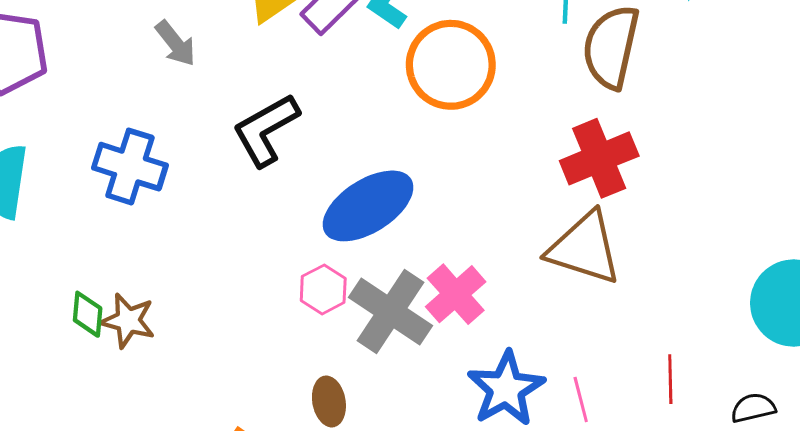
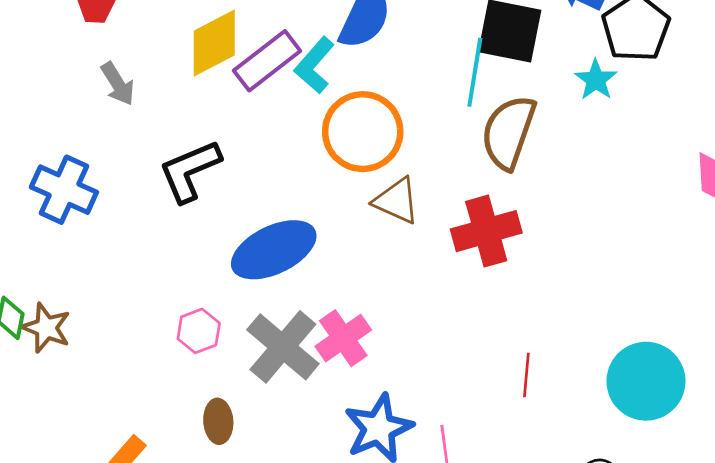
brown triangle: (584, 248) -> (396, 201), moved, size x0.7
pink hexagon: (323, 289) -> (199, 331), moved
red line: (670, 379) -> (526, 375), moved

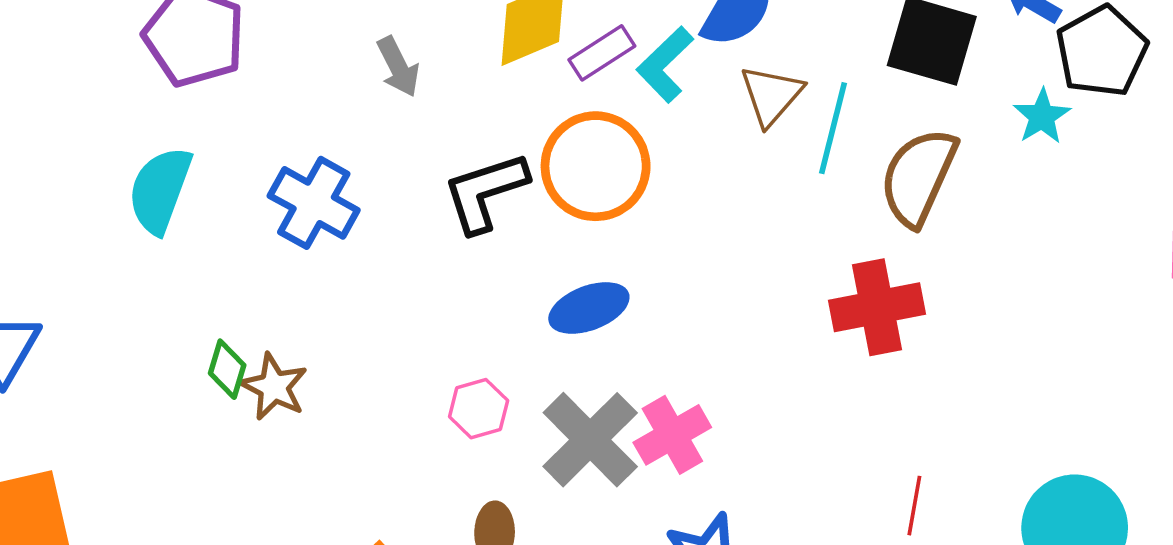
purple rectangle: (267, 61) -> (602, 53), size x0.7
cyan line: (475, 72) -> (833, 128), moved
orange circle: (363, 132) -> (596, 166), moved
brown triangle: (396, 201) -> (771, 95), moved, turned 42
blue ellipse: (274, 250) -> (589, 308), size x0.7

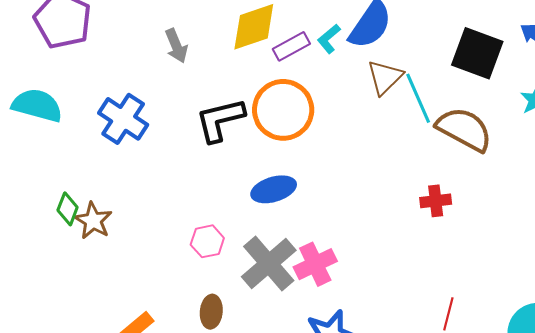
cyan L-shape: (665, 64) -> (329, 39), moved, size x0.7
cyan line: (833, 128) -> (418, 98), turned -42
brown semicircle: (918, 177) -> (464, 129), turned 90
cyan semicircle: (160, 190) -> (37, 105), turned 81
red cross: (877, 307) -> (436, 201), size x0.6

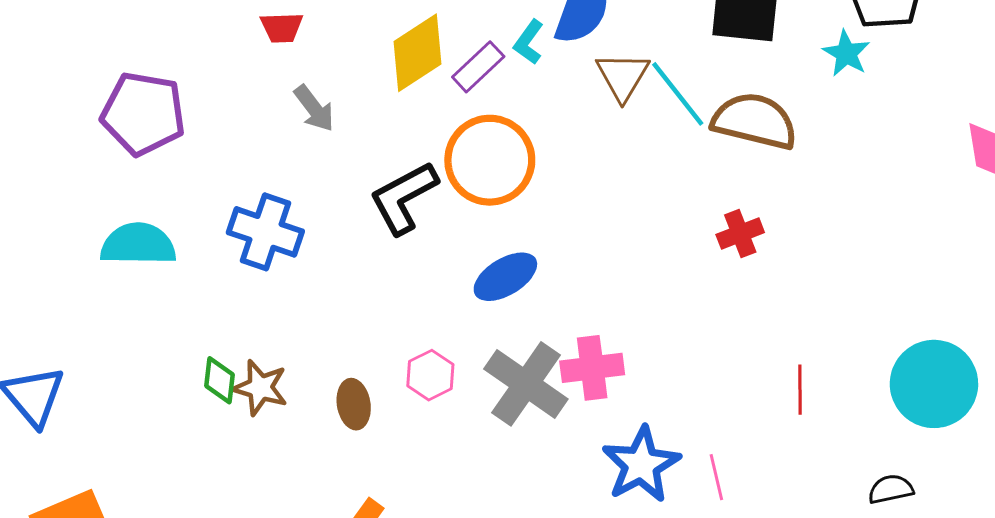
pink cross: (315, 264) -> (592, 368), turned 33
brown ellipse: (211, 312) -> (354, 404), moved

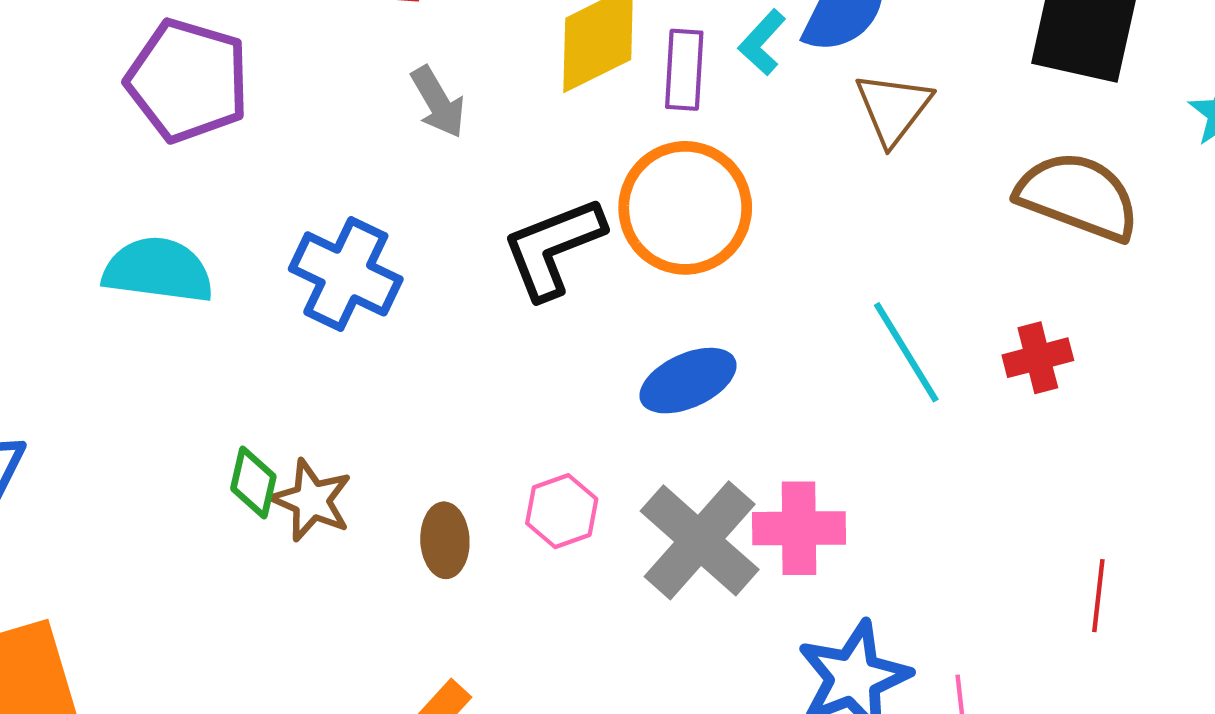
purple rectangle: (478, 67) -> (684, 70), turned -50
cyan line: (678, 94) -> (906, 352), moved

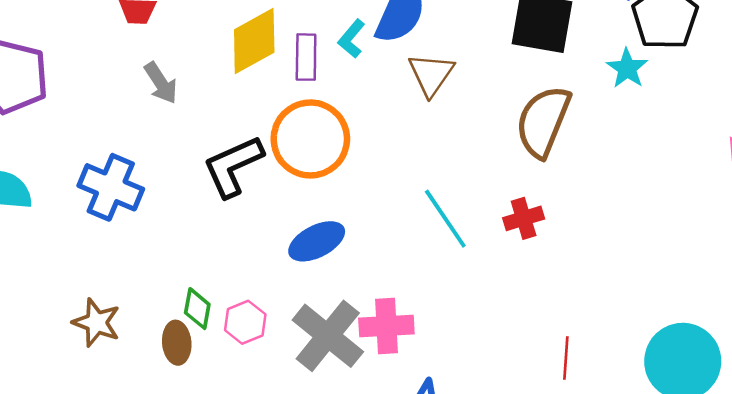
brown semicircle: (1078, 196) -> (543, 121), turned -86
green diamond: (253, 483) -> (197, 309), moved

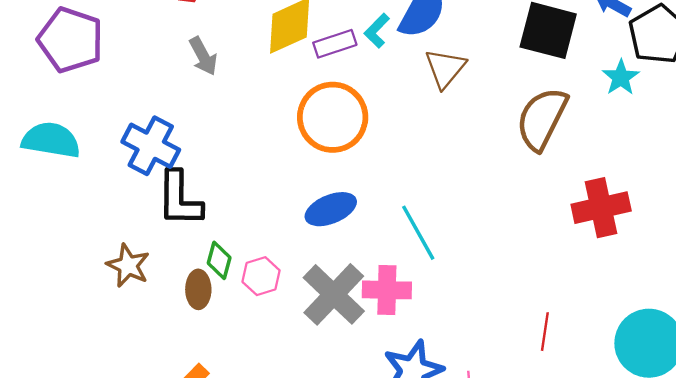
purple rectangle: (306, 57) -> (335, 44), turned 66
black L-shape: (233, 166) -> (179, 199), moved, turned -70
red cross: (524, 218) -> (601, 208), moved, size x1.6
cyan line: (445, 219) -> (418, 233), moved

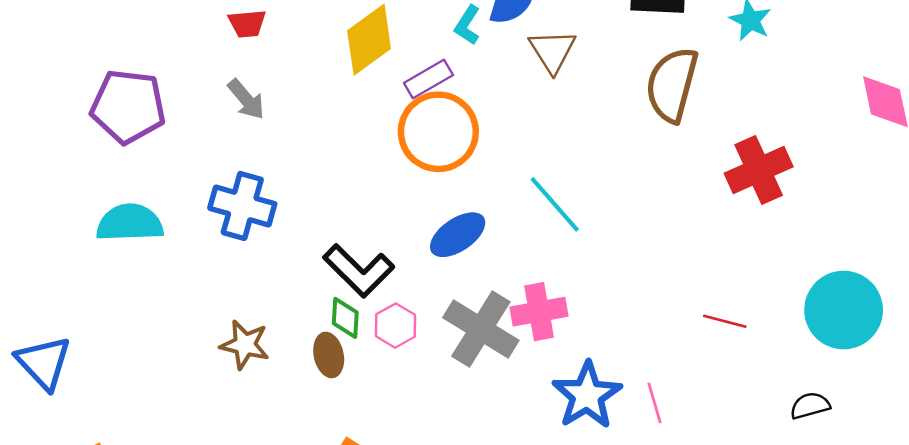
purple rectangle: (335, 44) -> (428, 79), moved
gray arrow: (203, 56) -> (246, 99), moved
black L-shape: (179, 199) -> (359, 271), moved, turned -34
cyan line: (418, 233) -> (555, 204), moved
red line: (545, 332) -> (725, 321), turned -72

